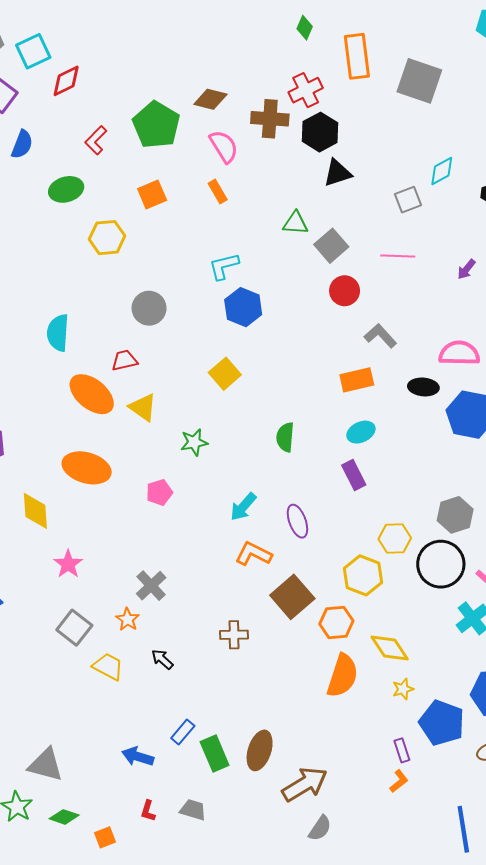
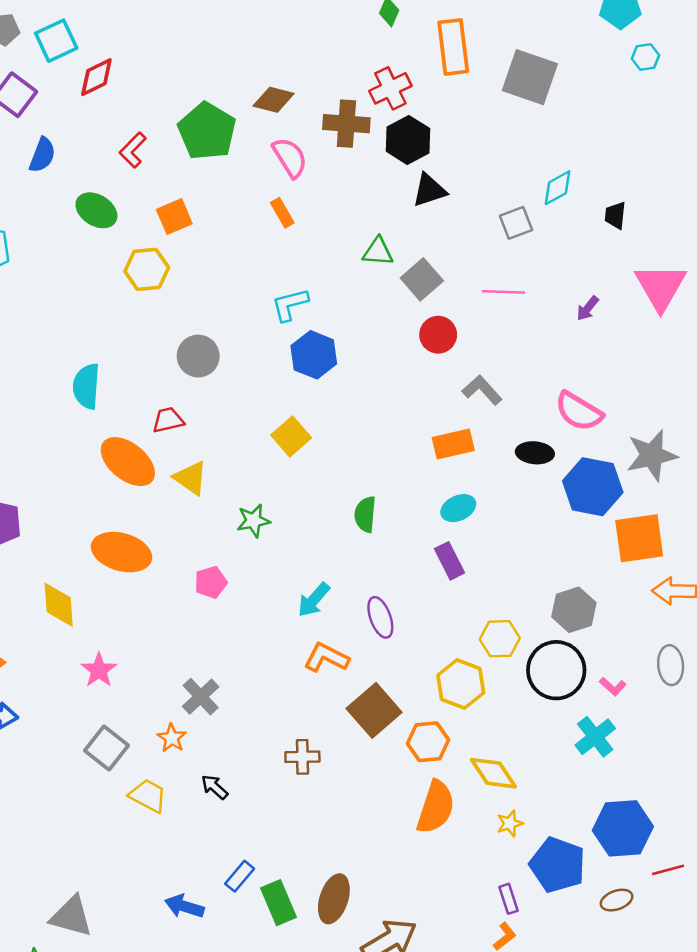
green ellipse: (66, 189) -> (96, 210), turned 48
orange square: (152, 195) -> (174, 217), moved
pink semicircle: (459, 353) -> (579, 411), turned -150

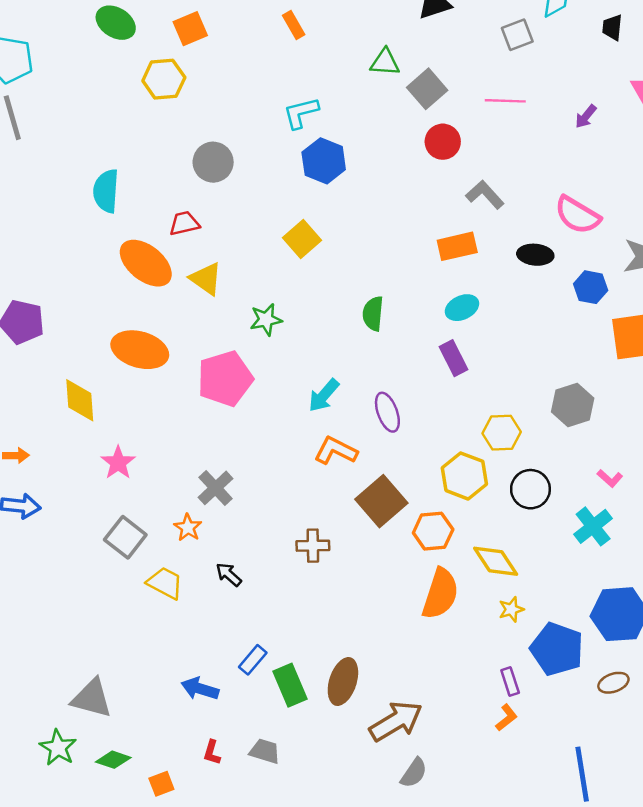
blue hexagon: (593, 487) -> (591, 287), size x0.6
pink pentagon: (211, 582) -> (225, 379), size x1.8
black circle: (556, 670) -> (530, 489), moved, size x0.7

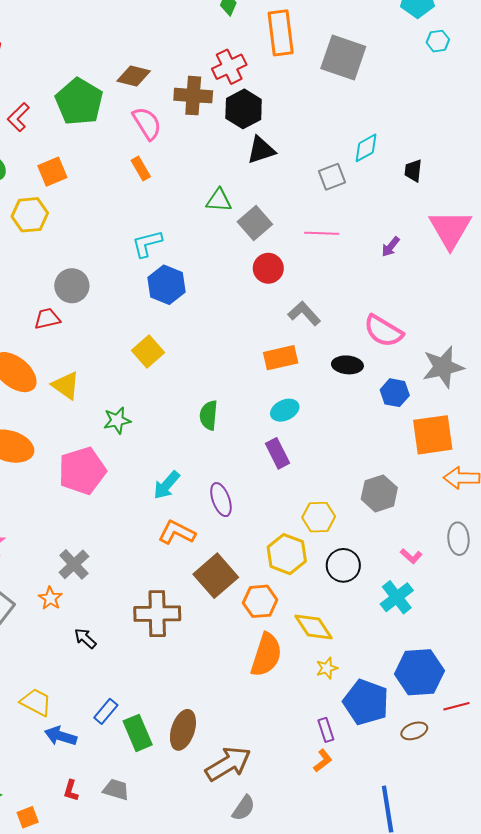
red trapezoid: (184, 223) -> (47, 319), moved
brown cross: (313, 546) -> (157, 614), size x1.6
yellow trapezoid: (165, 583) -> (36, 702), moved

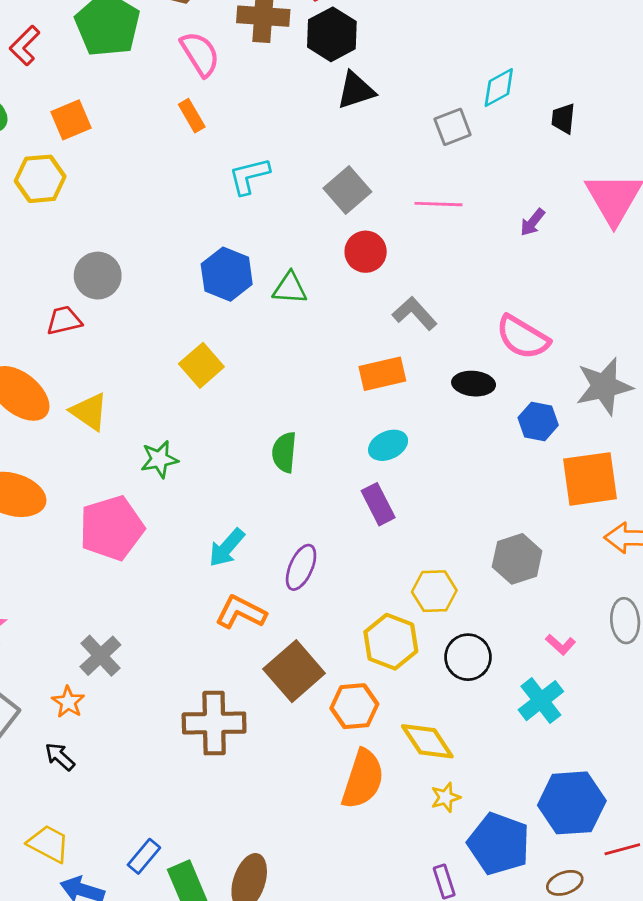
green triangle: (219, 200) -> (290, 288), moved
cyan L-shape: (147, 244) -> (249, 176), moved
purple ellipse: (221, 500) -> (301, 567), turned 44
black arrow: (85, 638) -> (60, 757), moved

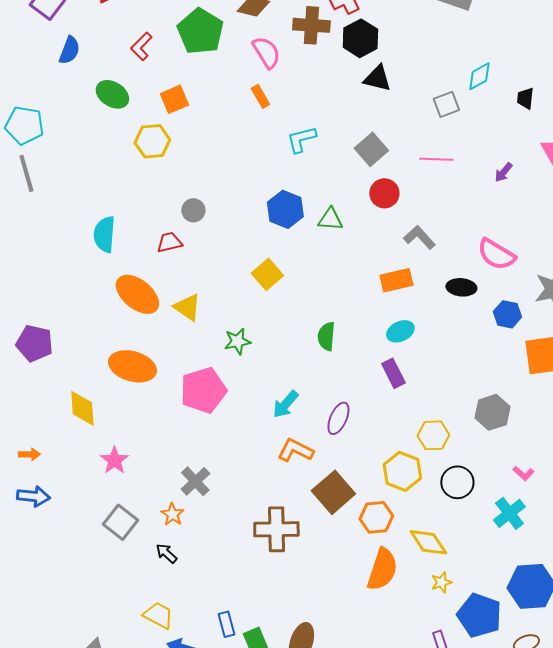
black triangle: (356, 90) -> (377, 78), turned 32
gray circle: (98, 276) -> (193, 210), size x0.7
blue rectangle: (144, 856) -> (226, 624), turned -55

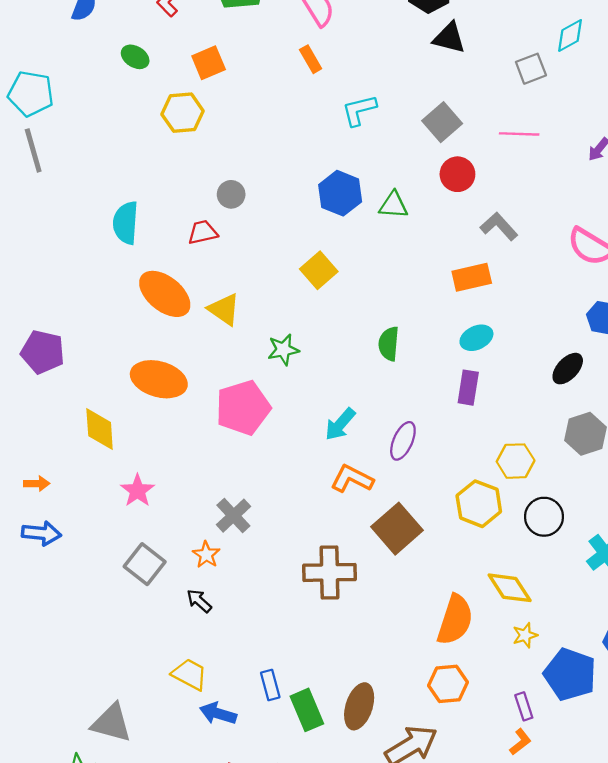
green ellipse: (112, 94) -> (135, 57), size x0.7
black ellipse: (461, 287) -> (568, 369), moved, turned -52
purple rectangle: (393, 373) -> (468, 388), turned 36
orange hexagon: (376, 517) -> (448, 684), moved

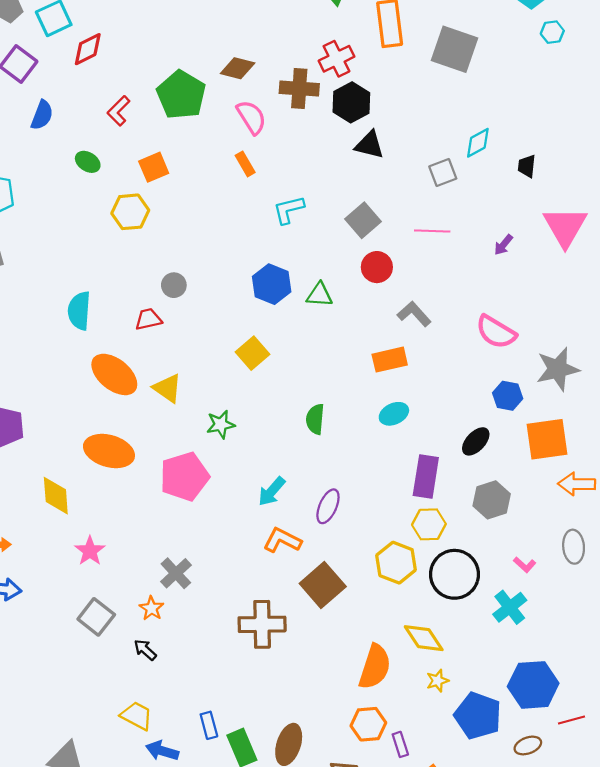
purple rectangle: (468, 388) -> (426, 477), moved, size x1.4
black circle: (544, 517) -> (454, 574), size x1.4
purple rectangle: (524, 706) -> (400, 744), moved

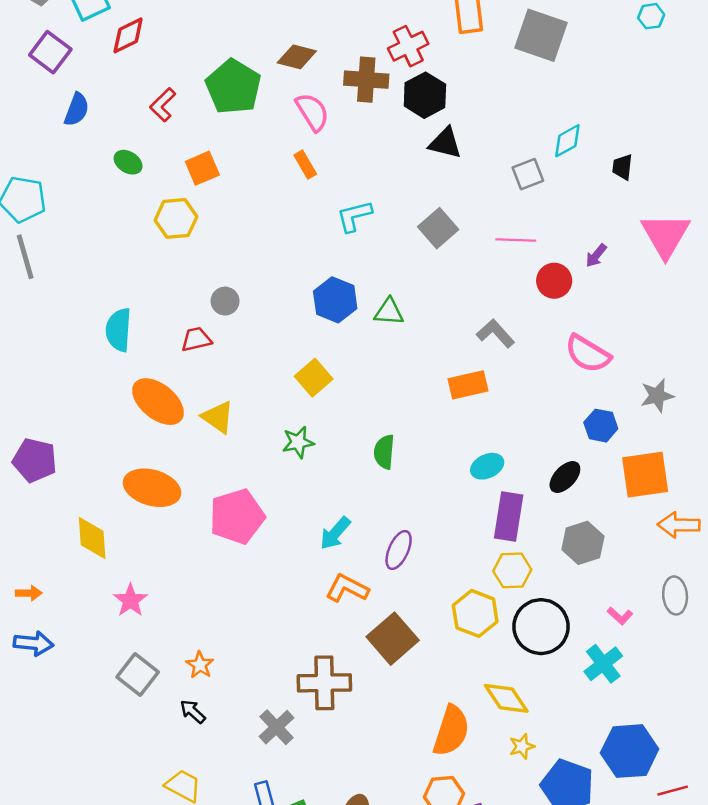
red circle: (377, 267) -> (554, 281), moved
gray star: (558, 369) -> (657, 396), size x0.7
cyan ellipse: (394, 414) -> (487, 466), moved
green star: (221, 424) -> (298, 442), moved
gray cross: (176, 573) -> (276, 727), moved

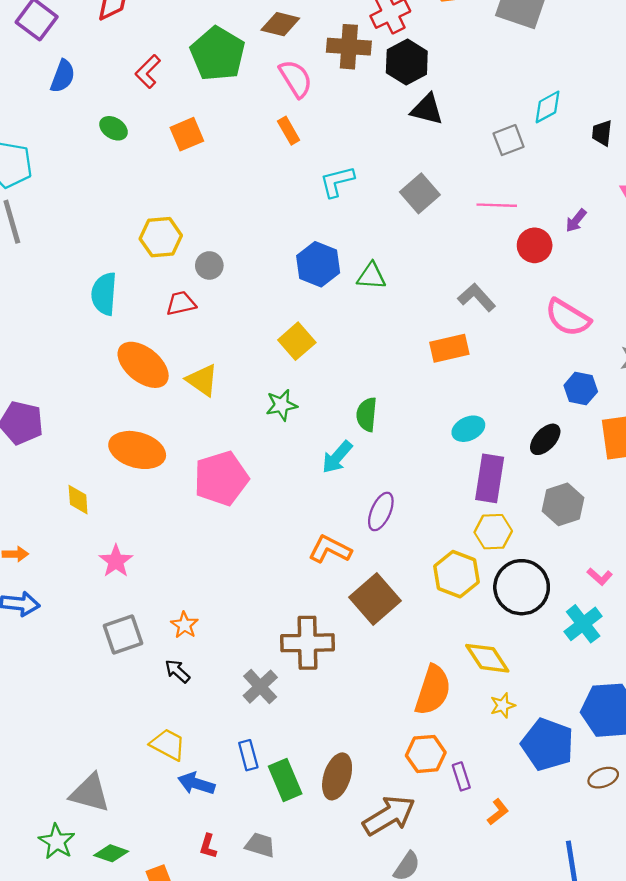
yellow hexagon: (176, 218) -> (161, 237), moved
cyan arrow: (335, 533) -> (337, 457), moved
yellow diamond: (92, 538) -> (78, 500), size x0.7
gray square: (138, 674) -> (123, 635), turned 33

